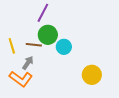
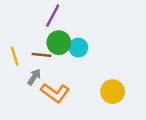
cyan circle: (64, 47) -> (78, 48), moved
orange L-shape: (21, 79) -> (55, 93), moved

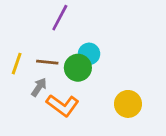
green circle: (59, 43) -> (78, 68), moved
yellow line: (15, 56) -> (17, 64), turned 36

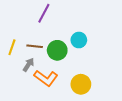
cyan circle: (89, 54) -> (79, 40), moved
yellow circle: (128, 104) -> (81, 84), moved

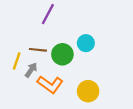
yellow line: (12, 47) -> (17, 61), moved

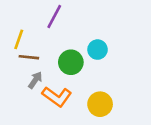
brown line: (38, 50) -> (29, 57), moved
yellow line: (17, 61) -> (19, 39), moved

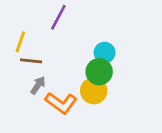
green circle: (71, 62) -> (99, 72), moved
yellow circle: (100, 104) -> (94, 91), moved

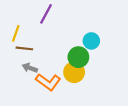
cyan circle: (105, 53) -> (91, 41), moved
gray arrow: (38, 85) -> (30, 68), turned -104

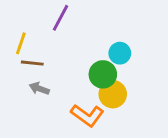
yellow circle: (74, 72) -> (113, 94), moved
orange L-shape: (48, 82) -> (87, 115), moved

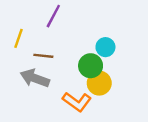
brown line: (32, 63) -> (43, 56), moved
gray arrow: (39, 89) -> (35, 78), size x1.6

